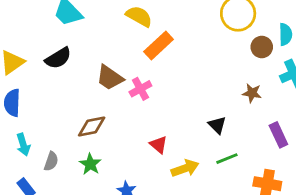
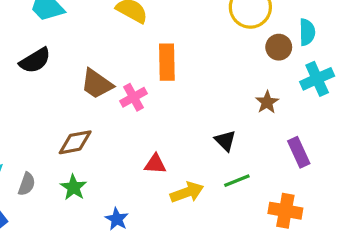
orange rectangle: (159, 46) -> (167, 62), moved, turned -48
brown star: (252, 93) -> (267, 102), turned 30
red triangle: (159, 145) -> (155, 164), turned -36

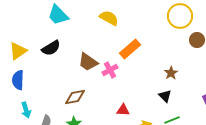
orange rectangle: (167, 62) -> (130, 49), turned 50
brown star: (267, 102) -> (171, 73), moved

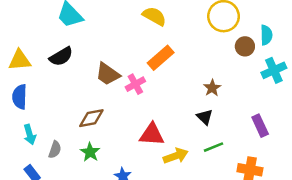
yellow semicircle: (109, 18) -> (154, 16), moved
yellow triangle: (18, 51) -> (20, 60), turned 30
red triangle: (123, 110) -> (152, 134), size x1.5

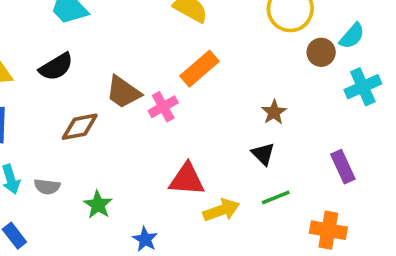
cyan semicircle: (266, 35) -> (352, 36), turned 42
brown diamond: (91, 118) -> (80, 127), moved
gray semicircle: (55, 150) -> (47, 187), moved, turned 78

